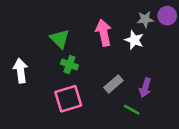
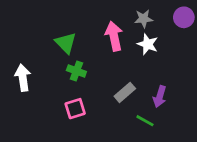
gray star: (145, 19) -> (144, 19), moved
pink square: (68, 99) -> (75, 109), size x0.7

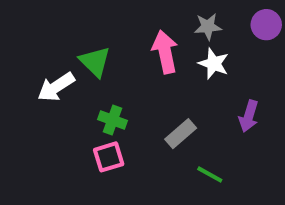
green cross: (76, 71) -> (112, 120), moved
white arrow: (23, 78) -> (56, 87), moved, turned -115
purple arrow: (160, 96) -> (249, 116), moved

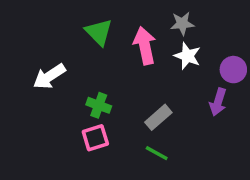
purple circle: (266, 25) -> (233, 70), moved
green triangle: (95, 62) -> (99, 32), moved
green line: (210, 175) -> (157, 153), moved

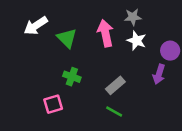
green triangle: (99, 32) -> (67, 38), moved
white arrow: (49, 76) -> (36, 26), moved
pink square: (95, 138) -> (53, 104), moved

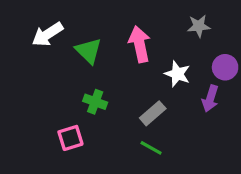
gray star: (133, 17) -> (199, 26), moved
white star: (137, 41) -> (177, 74), moved

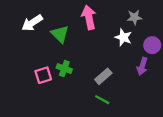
pink arrow: (140, 44) -> (89, 17), moved
white star: (177, 74) -> (123, 37), moved
pink square: (70, 138) -> (43, 75), moved

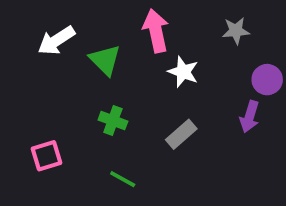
white star: (123, 37) -> (183, 72), moved
pink square: (43, 75) -> (47, 156), moved
green line: (102, 100) -> (123, 179), moved

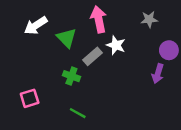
gray rectangle: (181, 134) -> (92, 56), moved

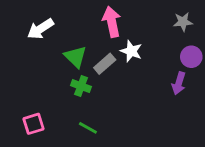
gray star: (149, 19) -> (183, 22), moved
green triangle: (67, 38) -> (75, 57), moved
pink square: (30, 98) -> (34, 124), moved

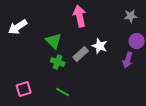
white arrow: (40, 29) -> (18, 27), moved
white star: (131, 51) -> (100, 46), moved
gray rectangle: (105, 64) -> (81, 54), moved

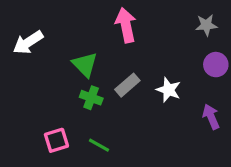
white star: (100, 46) -> (168, 90), moved
purple arrow: (128, 60) -> (211, 117), moved, turned 140
pink square: (24, 89) -> (56, 140), moved

